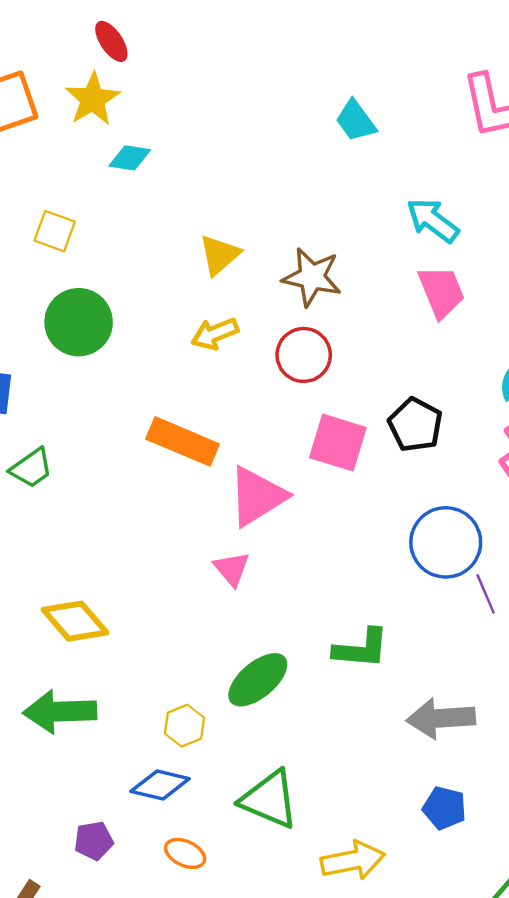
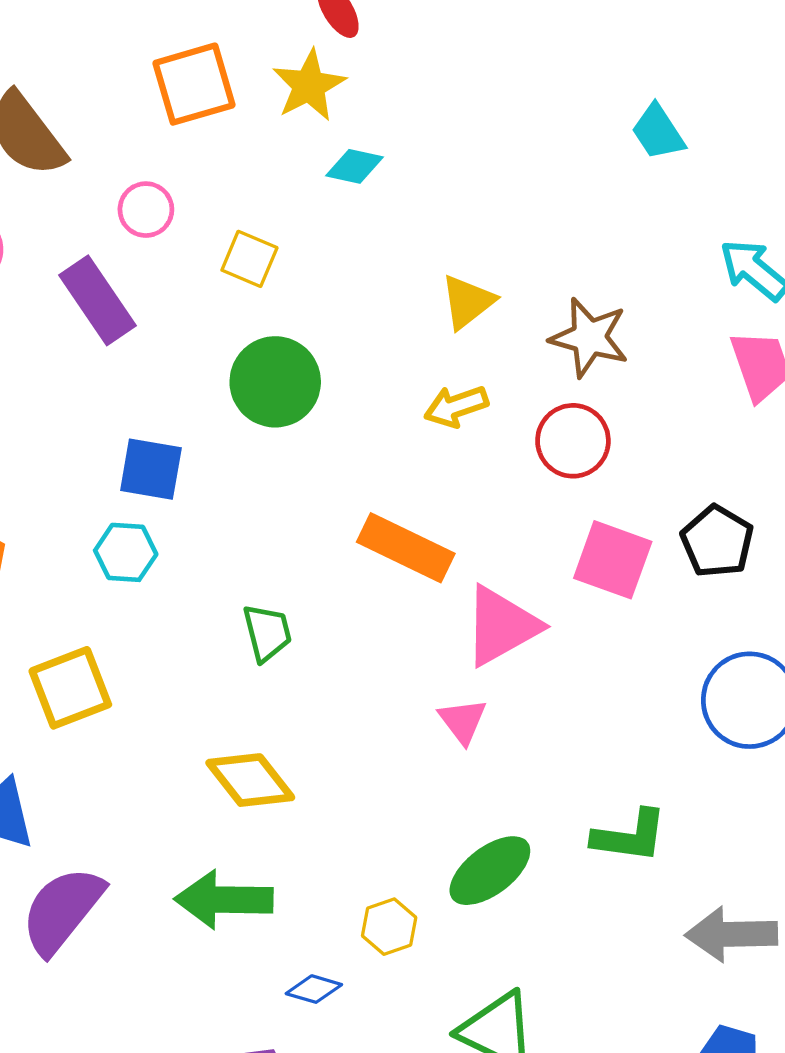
green trapezoid: (31, 468) -> (267, 633), moved, turned -72
blue diamond: (160, 785) -> (314, 989), moved, size x0.7

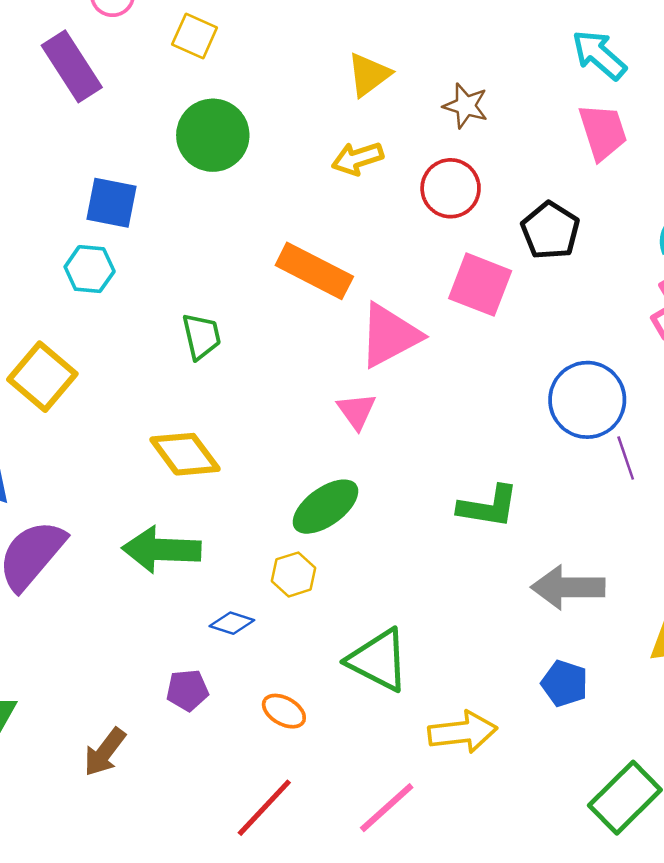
brown star: (589, 338) -> (466, 106), size x0.7
black pentagon: (717, 541) -> (550, 231), moved
yellow square: (70, 688) -> (42, 377), turned -30
green ellipse: (490, 871) -> (325, 507), moved

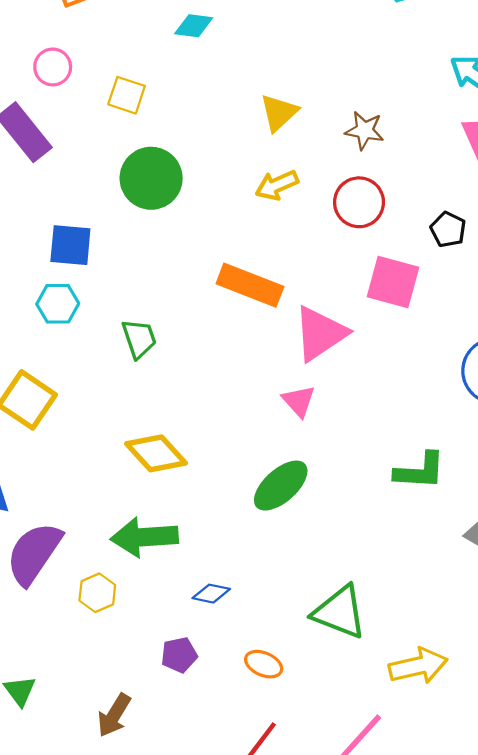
black pentagon: (550, 231) -> (448, 230), size x0.7
green trapezoid: (201, 336) -> (139, 339), moved
yellow hexagon: (294, 574) -> (97, 593), moved

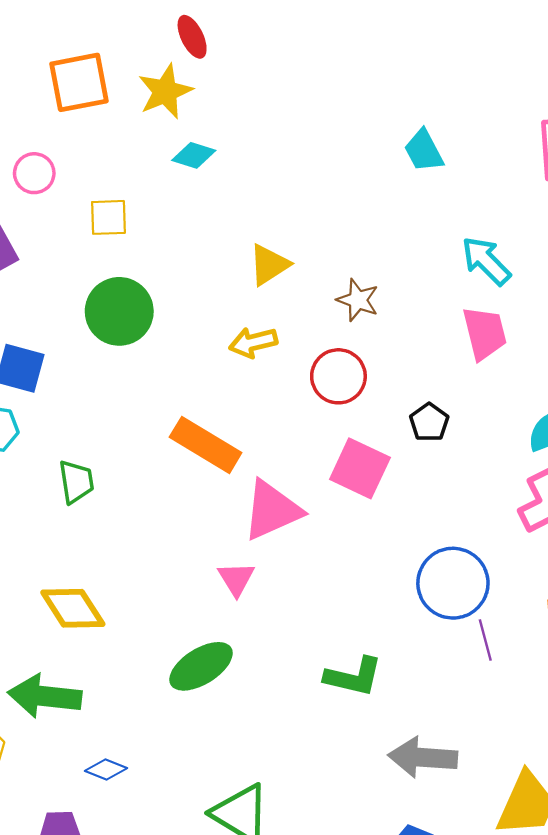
yellow square: (127, 95) -> (108, 217), turned -30

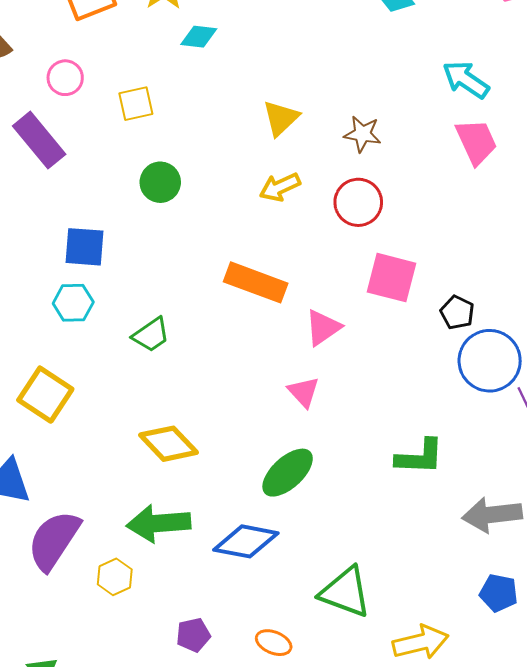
green circle: (119, 311) -> (160, 182), size x0.7
black pentagon: (429, 422) -> (457, 312), moved
green trapezoid: (76, 482) -> (151, 335), turned 75
pink triangle: (272, 510) -> (323, 328), size x0.7
blue diamond: (106, 770) -> (246, 541), moved, size x1.8

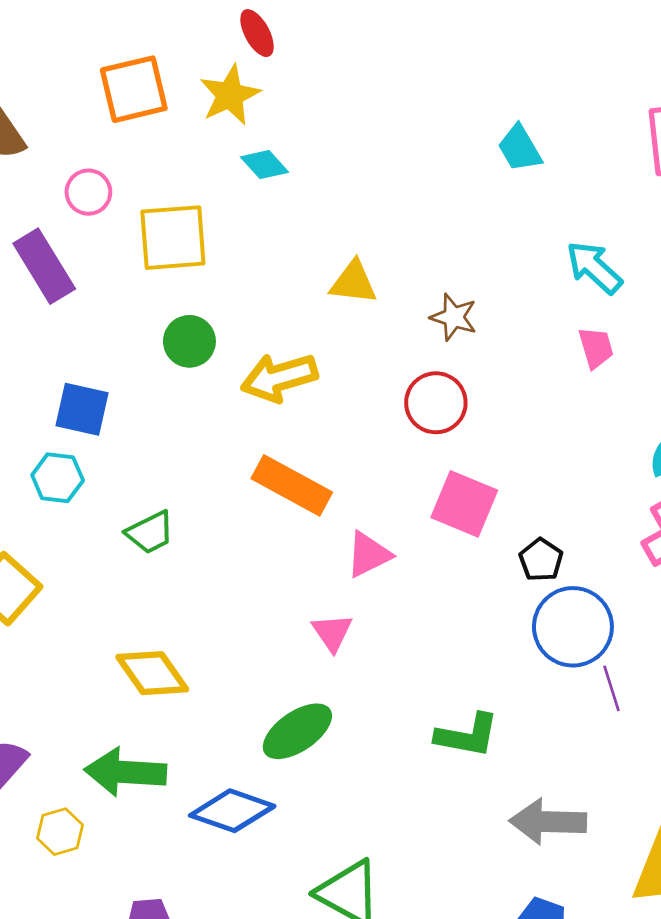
cyan diamond: (199, 37) -> (265, 165), turned 33
yellow square: (136, 104) -> (173, 238), size x1.6
yellow triangle: (281, 118) -> (353, 282), turned 42
pink trapezoid: (476, 142) -> (596, 348), size x0.7
yellow arrow: (280, 187) -> (279, 378), moved, size x1.4

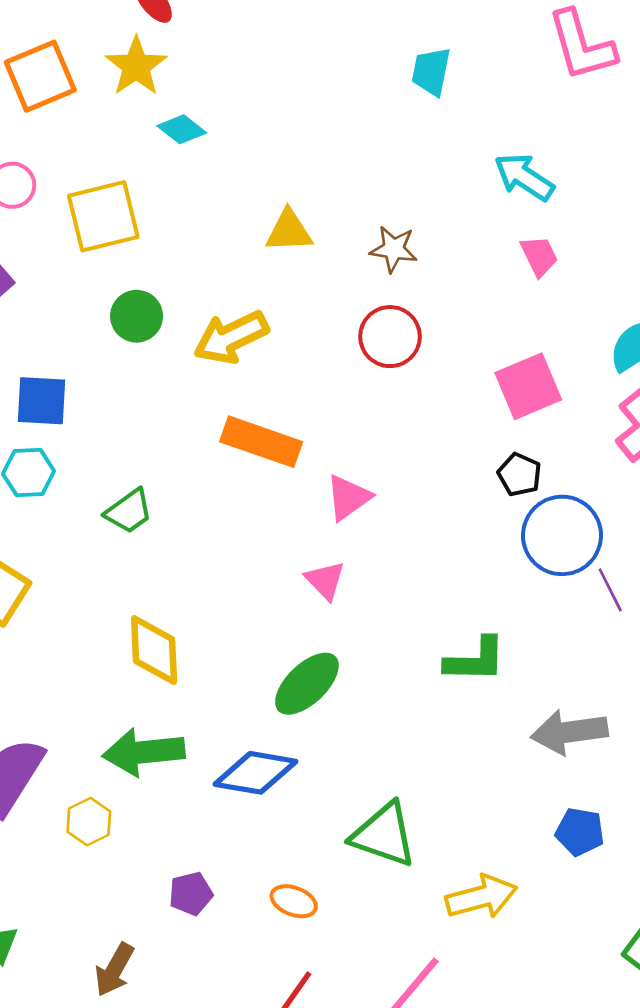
cyan trapezoid: (520, 148) -> (431, 71), turned 51
pink square: (464, 504) -> (528, 386), moved, turned -36
yellow diamond: (152, 673) -> (154, 650), turned 42

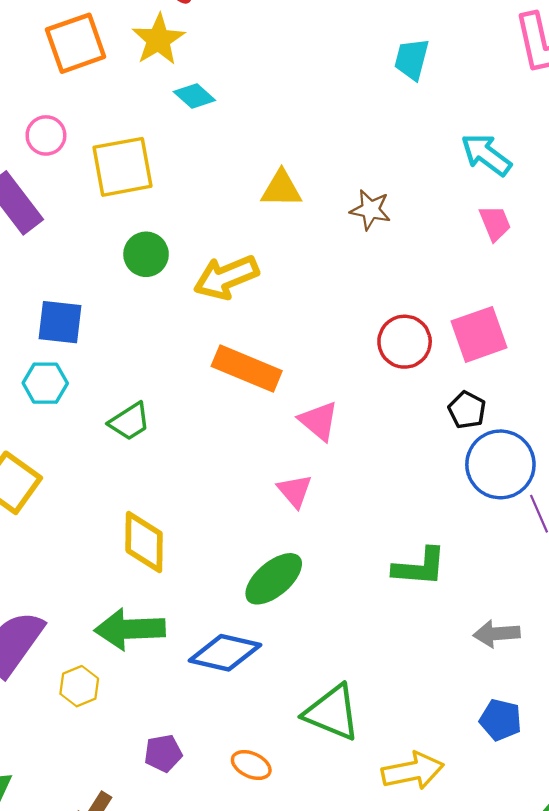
red circle: (390, 337) -> (405, 342), moved
pink triangle: (348, 497) -> (319, 421), turned -48
gray arrow: (569, 732) -> (497, 634), size x0.7

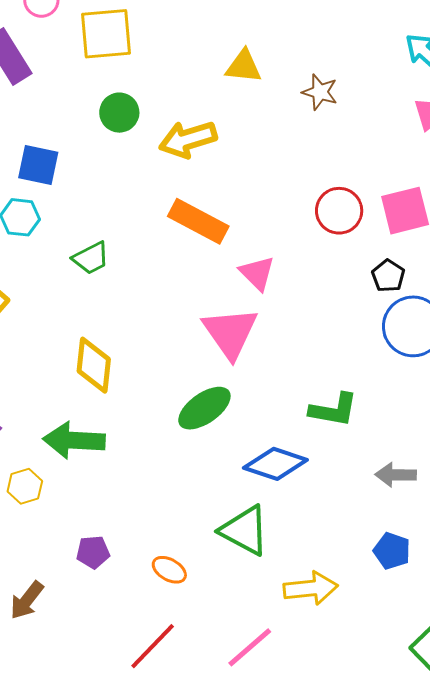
pink triangle: (295, 491) -> (230, 333), size x1.8
blue diamond: (225, 653) -> (275, 464), moved

